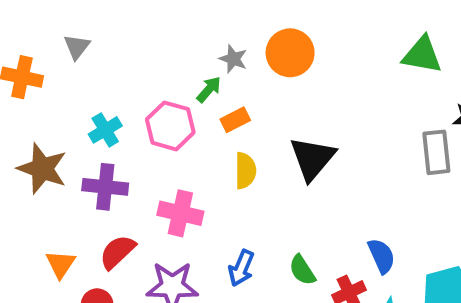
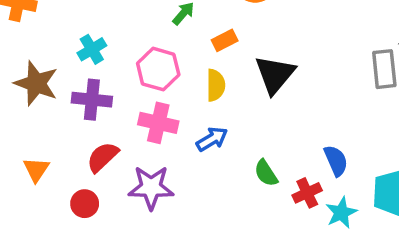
orange rectangle: (235, 120) -> (225, 40), moved
pink hexagon: (170, 126) -> (158, 69), moved
orange triangle: (61, 264) -> (36, 170), moved
blue arrow: (241, 268) -> (212, 139), moved, turned -144

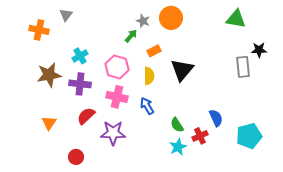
brown star: (36, 83) -> (49, 75), turned -30
blue arrow: (212, 139) -> (147, 106), turned -90
red circle: (85, 204) -> (76, 157), moved
cyan star: (341, 213) -> (178, 147), moved

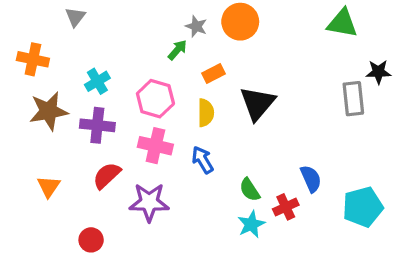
orange cross: (39, 30) -> (33, 59), moved

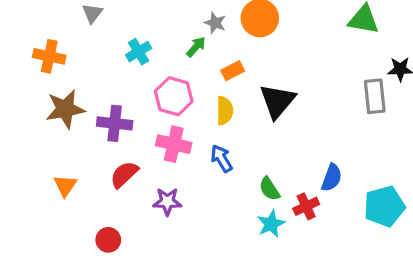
cyan cross: (97, 81) -> (139, 52), moved
blue semicircle: (311, 179) -> (332, 178), turned 44
purple star: (149, 202) -> (167, 202), size x0.7

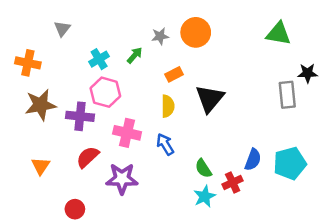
gray star: (215, 23) -> (160, 36), turned -30
green arrow: (196, 47) -> (135, 55), moved
pink hexagon: (174, 96) -> (105, 92), moved
purple star: (167, 202) -> (122, 179), size x1.4
cyan pentagon: (384, 206) -> (290, 163), moved

